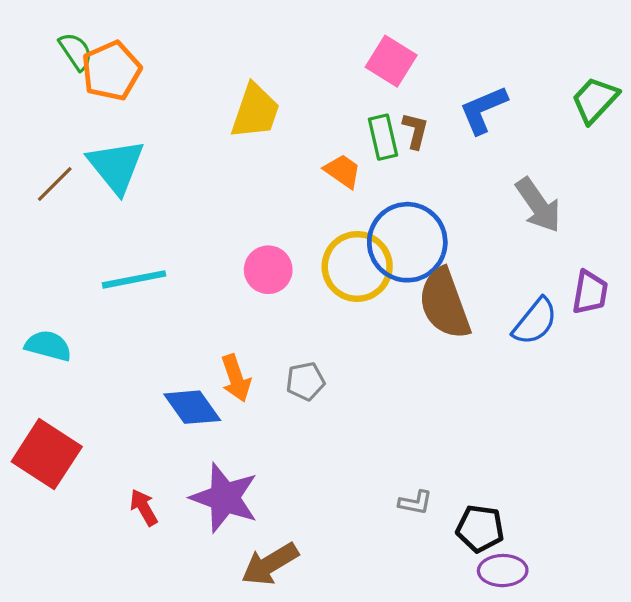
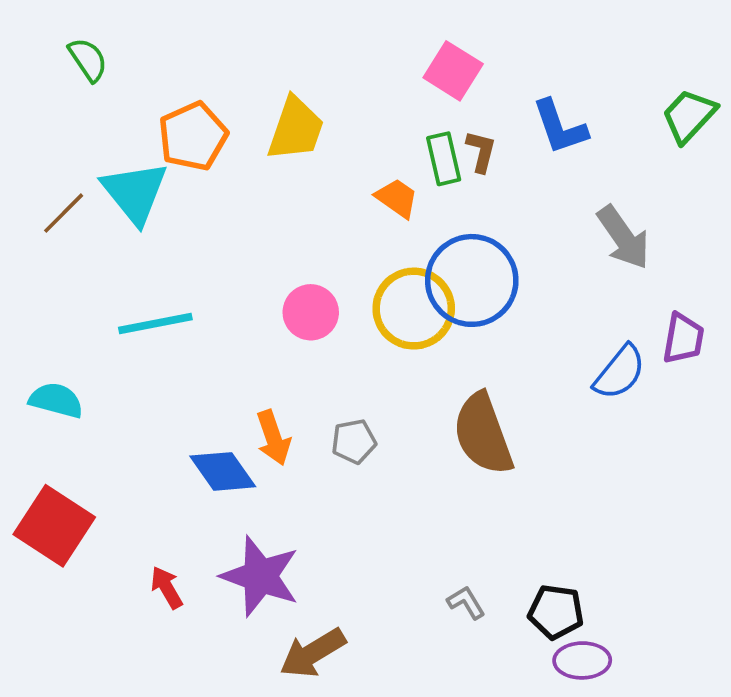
orange pentagon: (111, 71) -> (193, 136), moved
blue L-shape: (483, 110) -> (560, 127), turned -86
brown semicircle: (444, 304) -> (483, 434), moved
gray L-shape: (415, 503) -> (466, 602), moved, turned -132

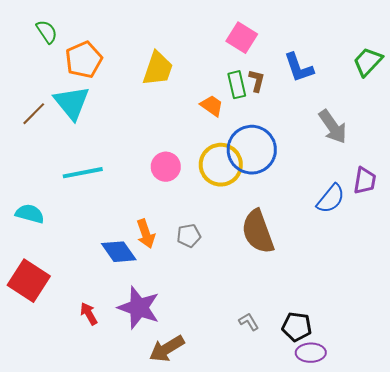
orange pentagon: (193, 136) -> (84, 60), moved

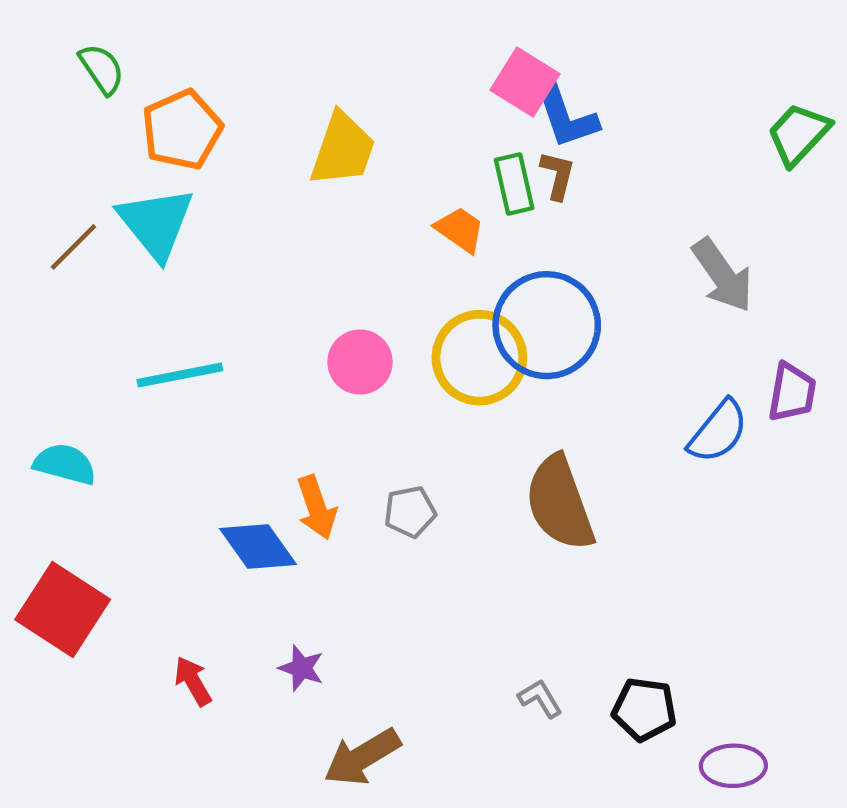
blue L-shape: (299, 68) -> (566, 117), moved
purple star: (139, 308) -> (301, 668), size x0.5
purple ellipse: (311, 353) -> (733, 766), moved

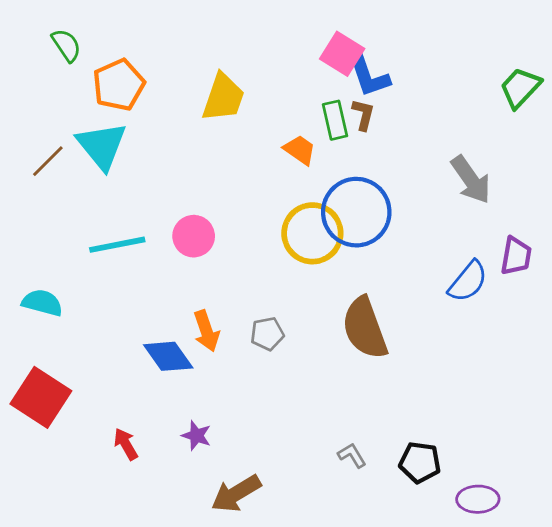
pink circle: (360, 362) -> (194, 236), moved

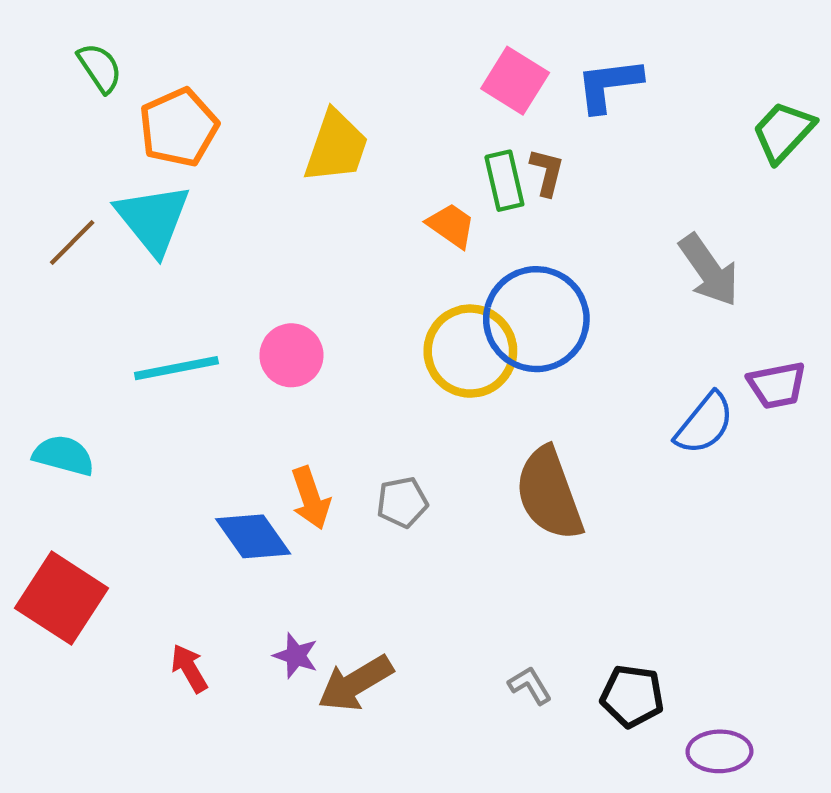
blue L-shape: (369, 76) -> (609, 85), moved, turned 102
purple trapezoid: (516, 256) -> (777, 385), turned 69
brown arrow: (236, 494) -> (355, 683), moved

